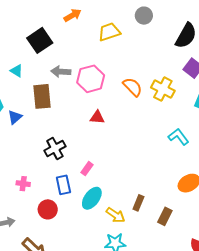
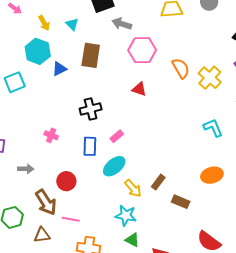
gray arrow: (61, 72) -> (122, 24), moved
red circle: (48, 209) -> (66, 181), moved
brown rectangle: (165, 216) -> (181, 202), turned 72

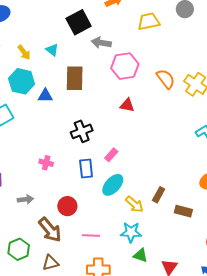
blue triangle: (59, 69) -> (45, 96), turned 35
pink line: (71, 219) -> (91, 236), moved

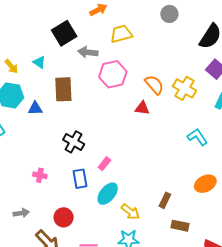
yellow trapezoid: (149, 21) -> (121, 34), moved
red triangle: (127, 105) -> (142, 108), moved
black cross: (82, 131) -> (74, 142), turned -35
brown rectangle: (159, 195) -> (165, 200), moved
brown rectangle: (183, 211) -> (180, 226), moved

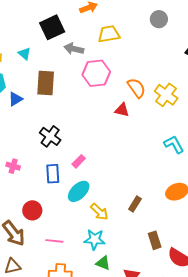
blue triangle: (35, 108) -> (15, 99), turned -35
brown rectangle: (180, 226) -> (155, 240), moved, turned 54

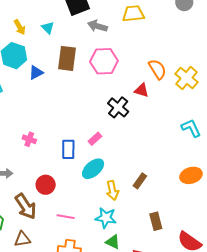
pink hexagon: (96, 73) -> (104, 61), moved
black cross: (50, 136) -> (118, 107), moved
brown rectangle: (135, 204) -> (140, 181), moved
yellow arrow: (99, 212) -> (112, 190), turned 30
brown rectangle: (155, 240) -> (156, 221), moved

